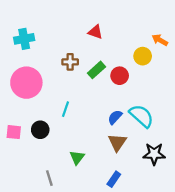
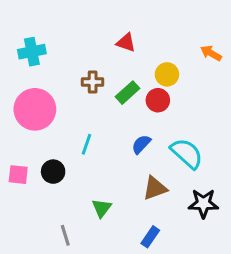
yellow circle: (143, 56) -> (167, 74), moved
blue semicircle: (115, 117) -> (141, 144), moved
brown triangle: (117, 142) -> (155, 188), turned 36

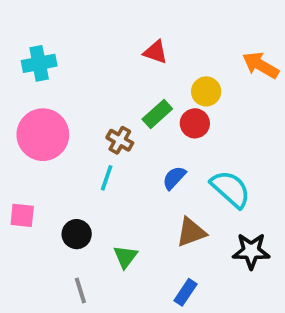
orange arrow: (211, 53) -> (261, 65), size x1.4
brown cross: (93, 82) -> (120, 140), moved, turned 30
black circle: (53, 172) -> (77, 234), moved

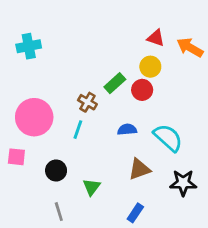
red triangle: (155, 52) -> (156, 38), moved
pink circle: (43, 135) -> (34, 117), moved
blue semicircle: (174, 178) -> (127, 130), turned 42

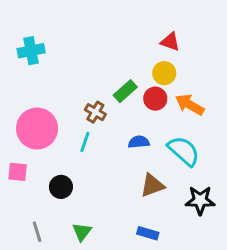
orange arrow: (190, 48) -> (190, 105), moved
green triangle: (92, 187) -> (82, 232), moved
gray line: (59, 212) -> (37, 232), moved
blue rectangle: (135, 213) -> (148, 233), turned 72

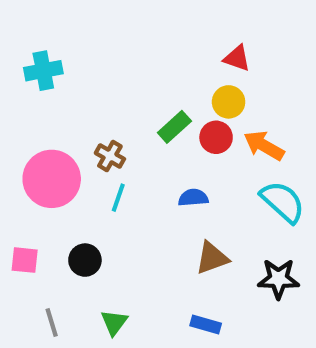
brown cross: (95, 112) -> (110, 156), moved
cyan semicircle: (184, 151) -> (283, 202), moved
pink square: (18, 172) -> (25, 260), moved

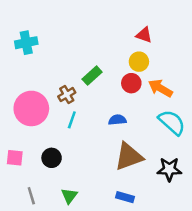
green rectangle: (174, 127) -> (92, 76), moved
brown cross: (110, 156) -> (67, 95), turned 30
brown triangle: (212, 258) -> (129, 157), size x1.4

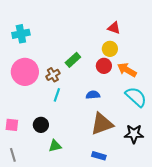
pink circle: (31, 108) -> (25, 72), moved
gray line: (31, 196) -> (13, 155), moved
green triangle: (69, 196) -> (55, 146), moved, turned 40

